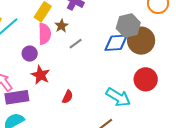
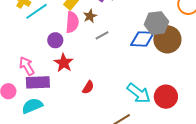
red circle: (146, 79) -> (166, 97), moved

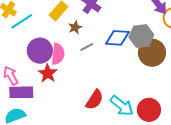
pink semicircle: (72, 22) -> (58, 54), moved
blue diamond: (142, 39) -> (117, 38), moved
purple circle: (55, 40) -> (40, 51), size x1.6
red semicircle: (88, 87) -> (95, 100), moved, size x1.5

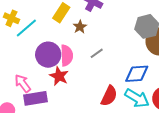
blue diamond: (117, 38) -> (137, 74), moved
gray line: (87, 47) -> (97, 53), moved

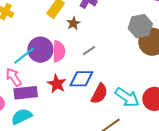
cyan line: (26, 28) -> (24, 56), moved
blue diamond: (137, 74) -> (81, 79), moved
red star: (59, 76) -> (57, 84), moved

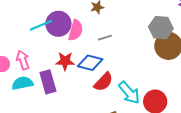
pink arrow: (14, 77) -> (23, 60), moved
red star: (57, 84) -> (65, 61), turned 30
purple rectangle: (26, 93) -> (48, 82), moved, turned 65

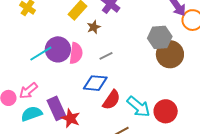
pink arrow: (23, 60) -> (28, 91), turned -102
red star: (65, 61) -> (71, 118), moved, turned 30

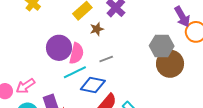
cyan line: (41, 54) -> (75, 72), moved

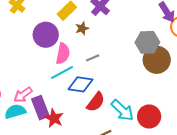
purple circle: (59, 48) -> (46, 35), moved
pink arrow: (25, 86) -> (23, 95), moved

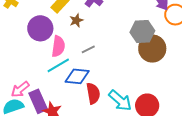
red semicircle: (96, 102) -> (93, 93), turned -45

